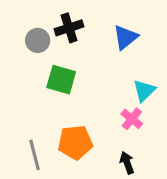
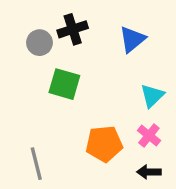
pink cross: (132, 119) -> (149, 135), moved
orange pentagon: (75, 142) -> (104, 144), moved
black arrow: (127, 163) -> (149, 172), moved, turned -70

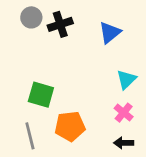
gray circle: (39, 43) -> (31, 17), moved
green square: (64, 84) -> (41, 95), moved
orange pentagon: (104, 144) -> (70, 126), moved

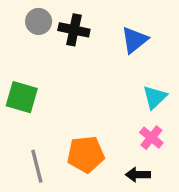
black cross: (60, 24) -> (74, 30), turned 30
green square: (41, 95) -> (22, 97), moved
black arrow: (124, 143) -> (138, 175), moved

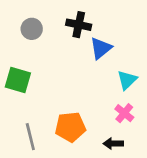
gray circle: (39, 21) -> (32, 29), moved
black cross: (74, 30) -> (79, 25), moved
blue triangle: (135, 40) -> (101, 48), moved

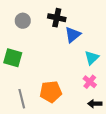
black arrow: (113, 144) -> (95, 104), moved

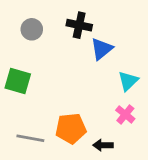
gray line: (22, 99) -> (30, 138), turned -66
black arrow: (95, 104) -> (103, 145), moved

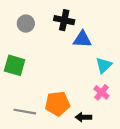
blue triangle: (102, 49) -> (82, 39), turned 42

